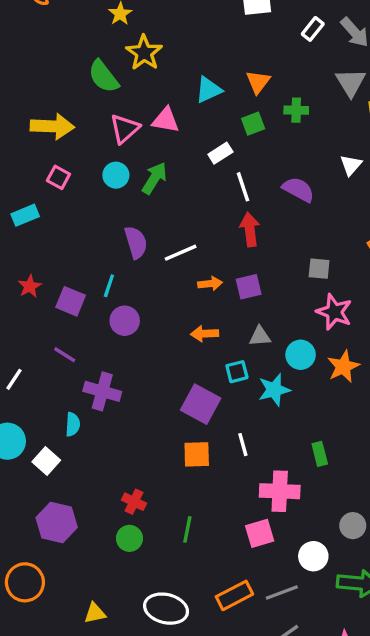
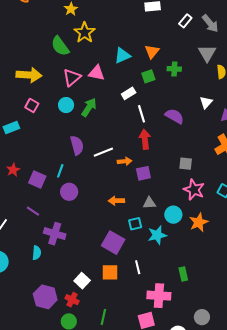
orange arrow: (210, 284) -> (125, 161), moved
white square: (46, 461) -> (82, 281), moved
purple hexagon: (57, 523) -> (45, 297), moved

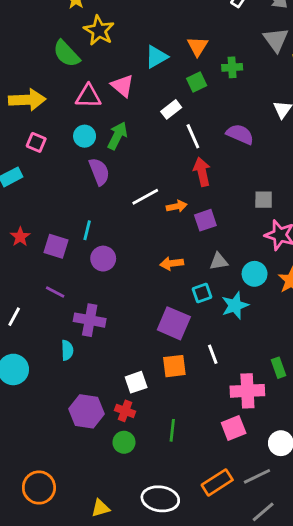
pink triangle: (96, 73) -> (122, 86), turned 36
pink triangle: (72, 77) -> (88, 96), turned 48
purple semicircle: (77, 145) -> (99, 172), moved
green rectangle: (183, 274) -> (278, 368), moved
white square: (82, 281) -> (136, 382), turned 35

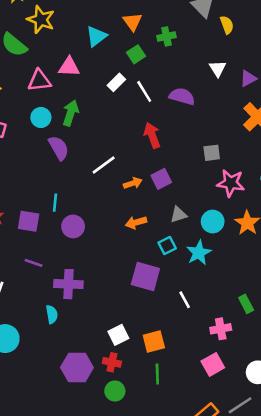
pink triangle: (122, 86) -> (69, 67), turned -30
white line: (193, 136) -> (144, 91), moved
orange arrow: (177, 206) -> (133, 183), moved
orange square: (174, 366) -> (154, 341), moved
pink cross: (247, 391) -> (221, 329), size x0.7

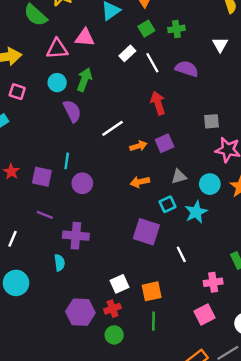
green cross: (166, 36) -> (176, 29), moved
red cross: (112, 362) -> (113, 309), turned -35

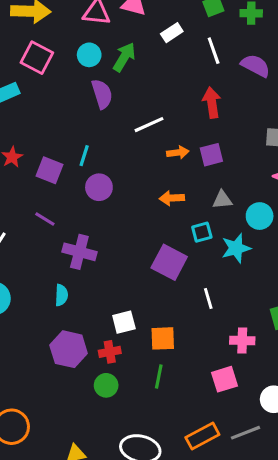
white rectangle: (127, 53) -> (172, 33), moved
pink square: (17, 92) -> (37, 58), size x1.5
cyan semicircle: (60, 263) -> (61, 295), moved

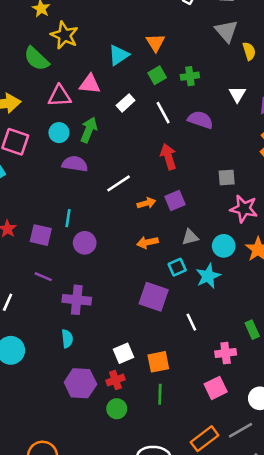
purple semicircle: (102, 94) -> (75, 164), turned -55

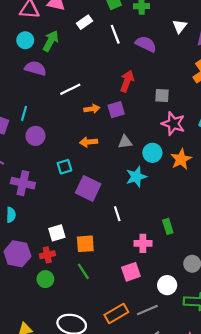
red arrow: (168, 157) -> (127, 81), moved, turned 30
cyan square: (177, 267) -> (64, 167), moved
green line: (160, 394) -> (83, 271), turned -42

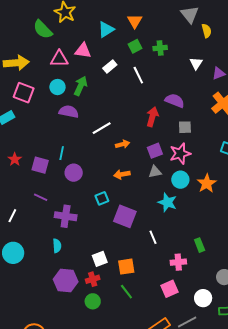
purple semicircle: (146, 44) -> (175, 101), moved
purple square: (116, 110) -> (155, 151), moved
pink star: (173, 124) -> (180, 154), moved, turned -30
cyan star: (136, 177) -> (167, 202), turned -30

